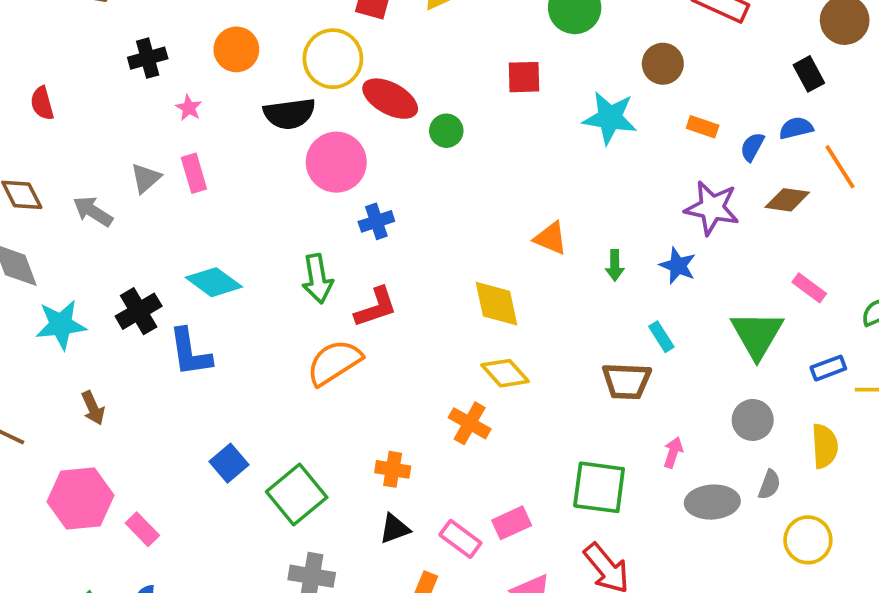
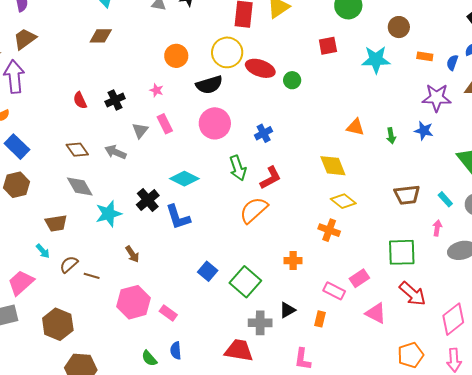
black cross: (148, 58) -> (115, 100), moved
pink circle: (336, 162) -> (215, 123), moved
cyan rectangle: (661, 337) -> (445, 199), moved
black triangle: (395, 529) -> (287, 310), moved

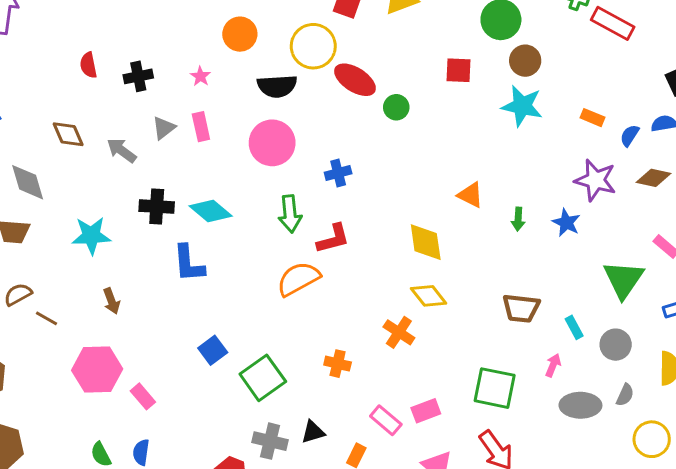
brown circle: (399, 27) -> (525, 61), moved
gray diamond: (80, 187) -> (28, 182), moved
black cross: (148, 200) -> (157, 207), moved, turned 30

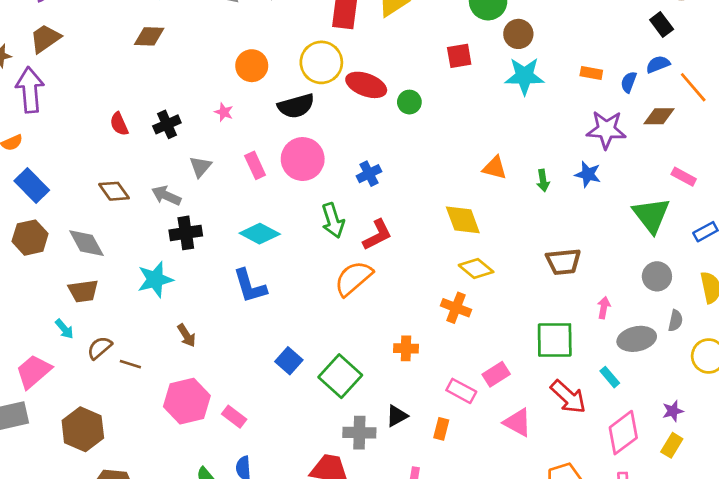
pink rectangle: (201, 127) -> (255, 165), moved
black cross: (157, 207) -> (186, 233), moved
cyan rectangle: (574, 327) -> (610, 377), moved

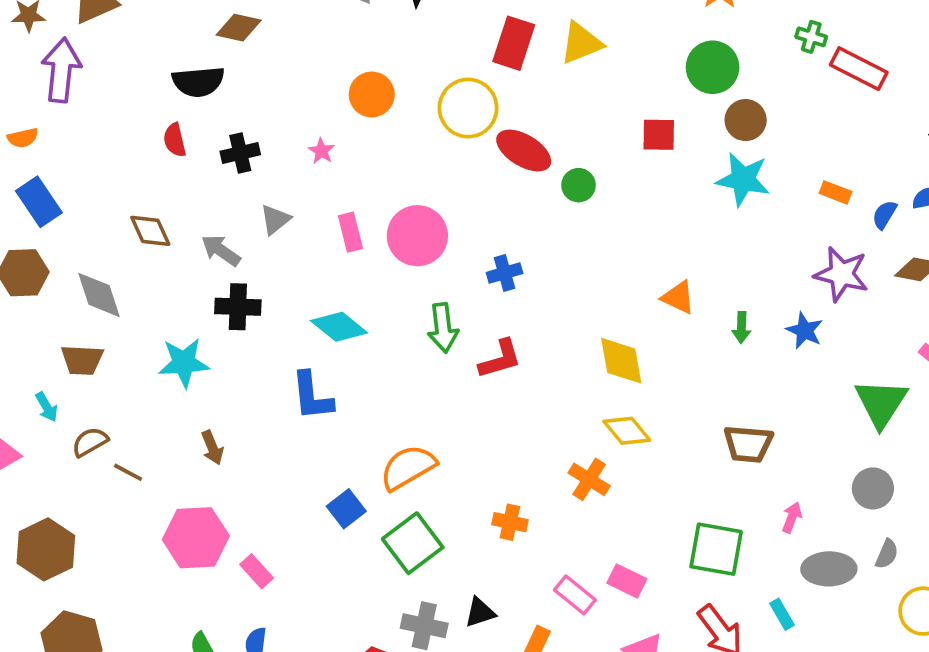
black semicircle: (296, 106) -> (198, 82), moved
orange semicircle: (353, 278) -> (408, 467), moved
pink rectangle: (496, 374) -> (627, 581), turned 48

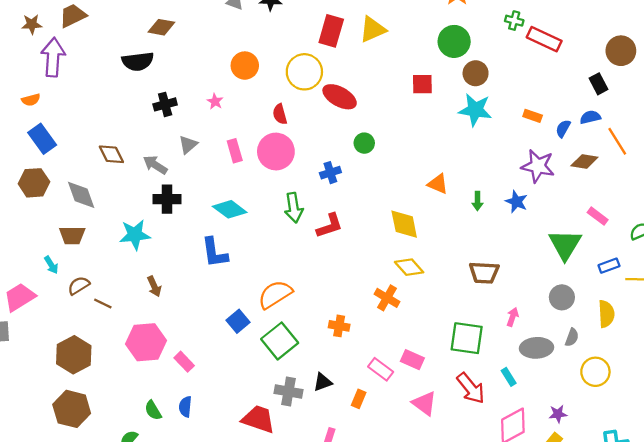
red semicircle: (175, 140) -> (280, 114), moved
green circle: (579, 185) -> (364, 143), moved
brown hexagon: (46, 549) -> (74, 355), moved

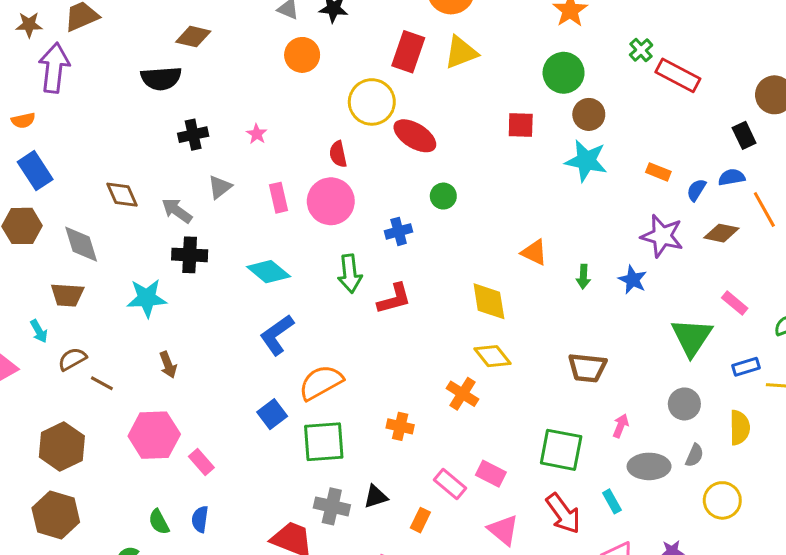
green cross: (514, 21) -> (641, 50), turned 30
orange circle: (245, 66) -> (302, 55), moved
blue L-shape: (214, 253) -> (277, 335), moved, turned 60
green square: (280, 341) -> (324, 442), turned 32

